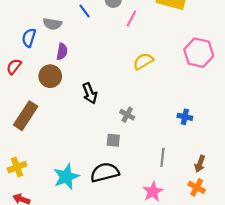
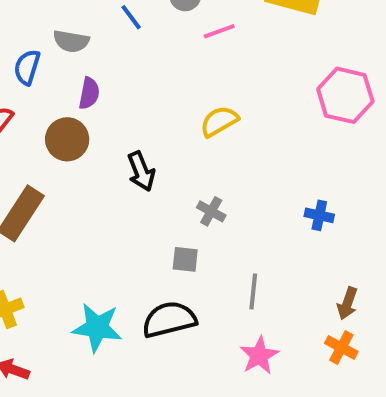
pink line: (131, 18) -> (219, 31), turned 42
yellow semicircle: (143, 61) -> (219, 121), moved
gray line: (162, 157) -> (253, 291), moved
cyan star: (66, 177) -> (97, 327), turned 30

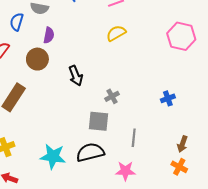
yellow semicircle: (219, 121) -> (116, 33), moved
gray cross: (211, 211) -> (112, 96), turned 32
blue cross: (319, 215) -> (168, 98), turned -32
gray square: (185, 259) -> (98, 121), size x1.5
pink star: (259, 355) -> (125, 171), moved, turned 30

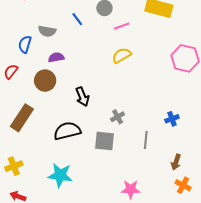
purple semicircle: (49, 35) -> (56, 57), turned -112
gray line: (134, 138) -> (146, 140), moved
brown arrow: (182, 144) -> (176, 162), moved
black semicircle: (90, 152) -> (67, 131), moved

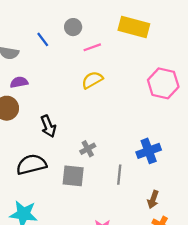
blue cross: (172, 119) -> (149, 151), size x1.5

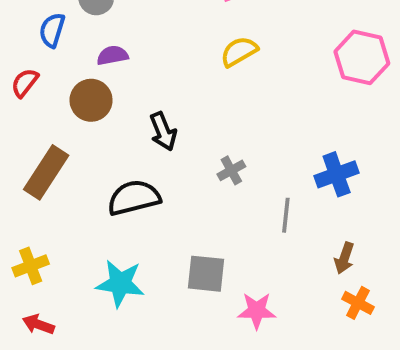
gray square: (73, 176) -> (206, 274), moved

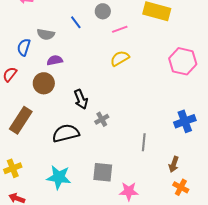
gray cross: (231, 170) -> (102, 119), moved
blue cross: (337, 174) -> (185, 121), moved

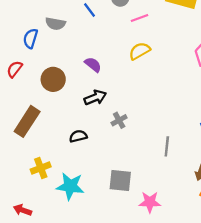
purple semicircle: (55, 60) -> (93, 65), moved, turned 49
black arrow: (81, 99) -> (95, 98), turned -90
black semicircle: (66, 133) -> (78, 136), size x0.6
yellow cross: (13, 168) -> (41, 168), moved

